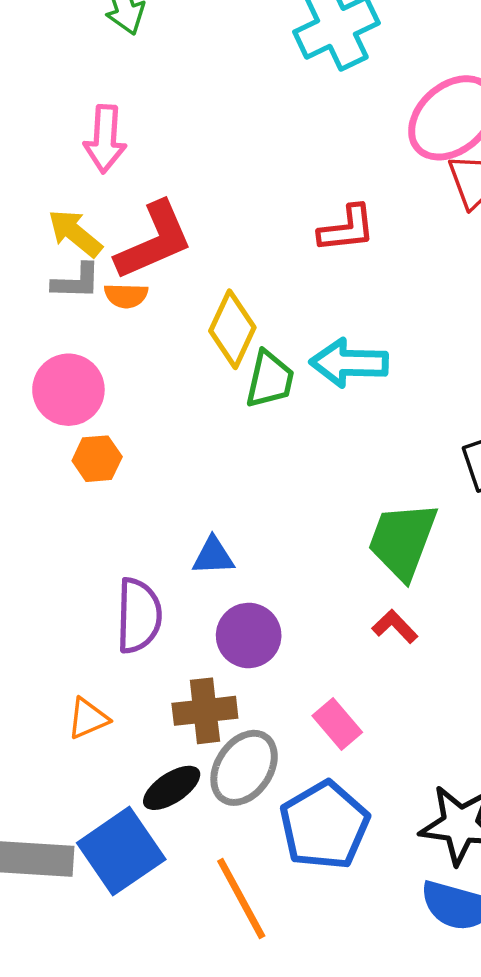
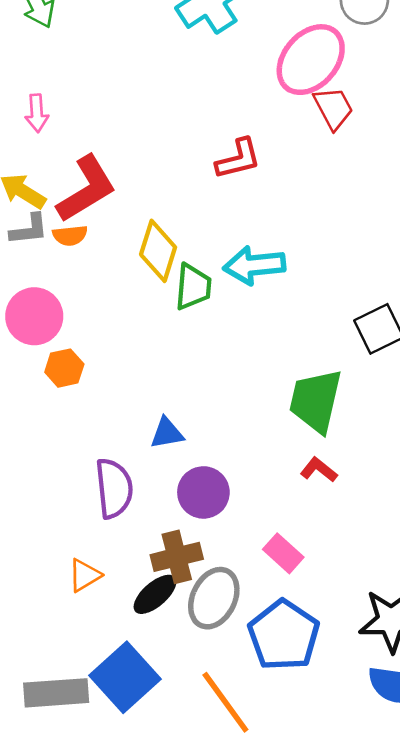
pink arrow: (105, 139) -> (37, 113), size x0.7
black ellipse: (172, 788) -> (155, 594), moved

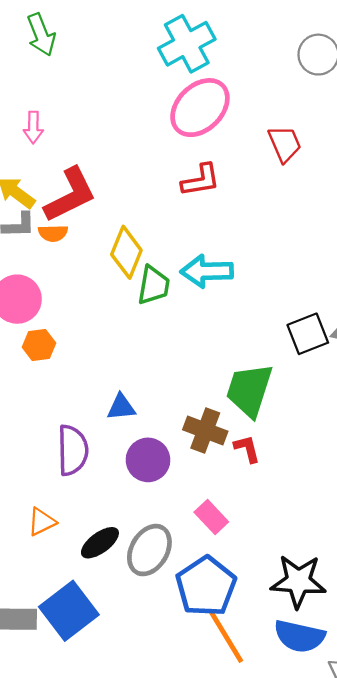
pink ellipse: (311, 60) -> (200, 108), moved
red L-shape: (319, 470) -> (247, 449), turned 32
brown cross: (177, 557) -> (205, 431), moved, turned 30
orange line: (225, 702) -> (226, 636), moved

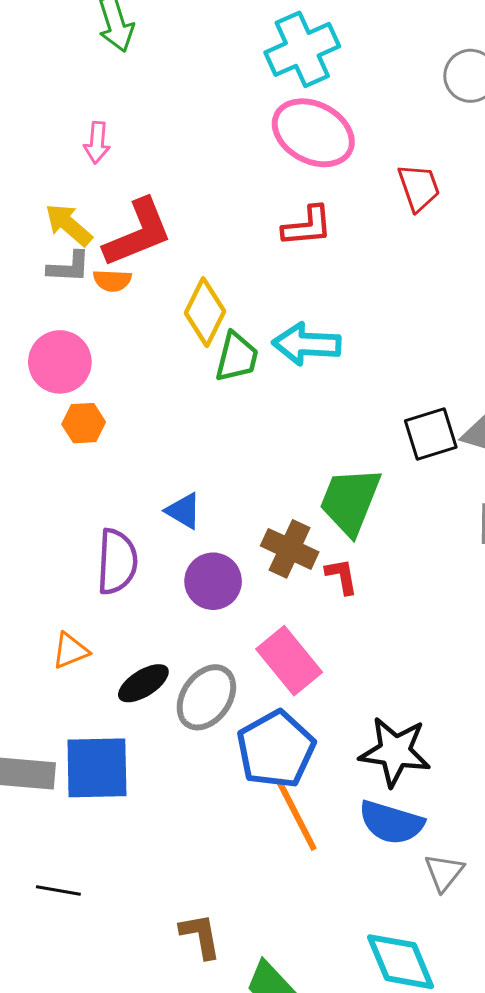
pink ellipse: (200, 108) -> (313, 133), turned 68
blue triangle: (121, 407) -> (184, 511), turned 32
pink rectangle: (211, 517) -> (289, 661), size x1.5
blue square: (69, 611) -> (97, 768), turned 32

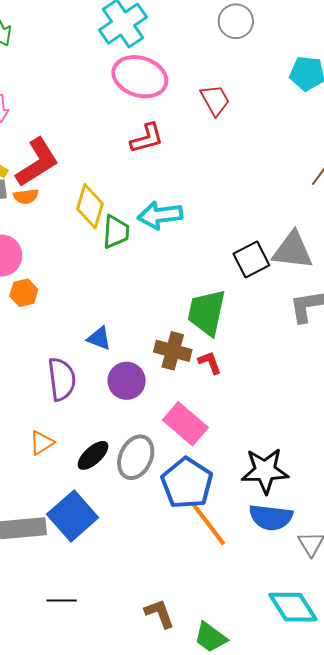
blue square: (97, 768) -> (73, 516), turned -30

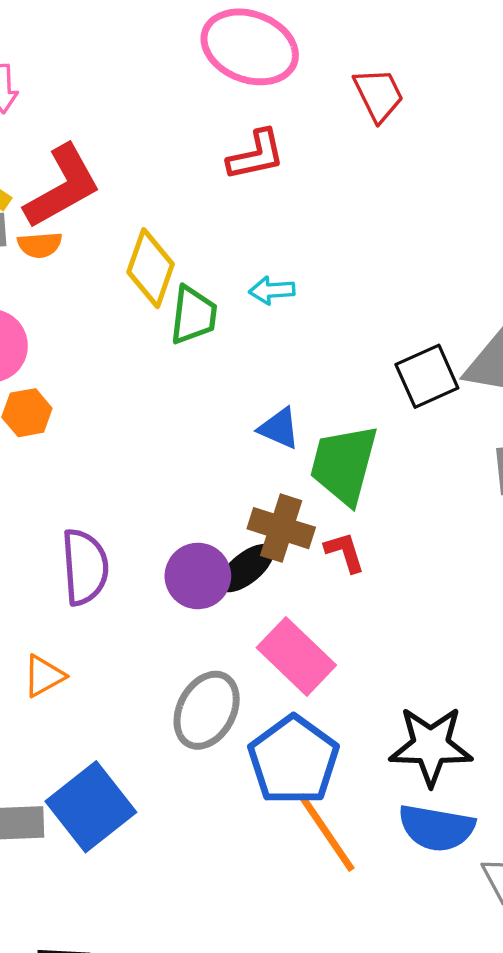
cyan arrow: (160, 215) -> (272, 290), size x0.6
blue triangle: (99, 338) -> (279, 428), moved
black ellipse: (93, 455) -> (246, 568), moved

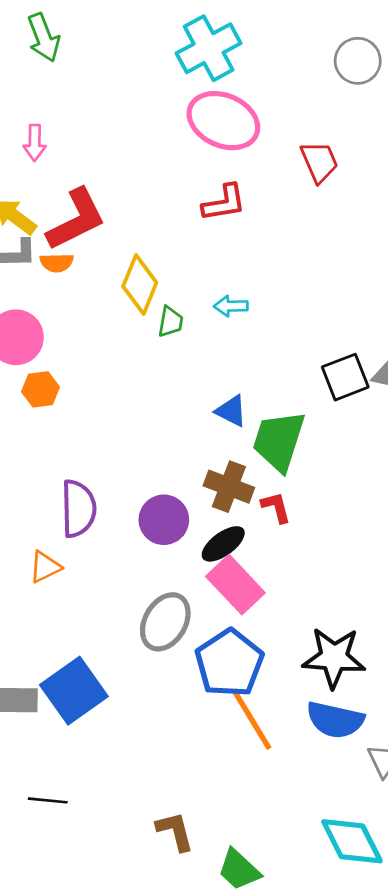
green trapezoid: (193, 315) -> (170, 322), size x0.7
black ellipse: (246, 568) -> (223, 544), moved
orange triangle: (44, 676) -> (45, 567), moved

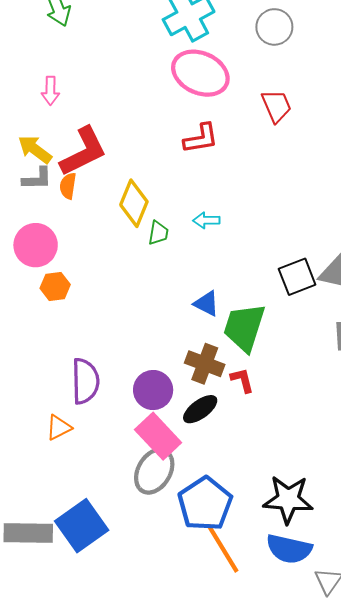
gray circle: (358, 61) -> (274, 27), moved
orange semicircle: (57, 263) -> (68, 186), turned 100
pink rectangle: (235, 585) -> (158, 436), moved

